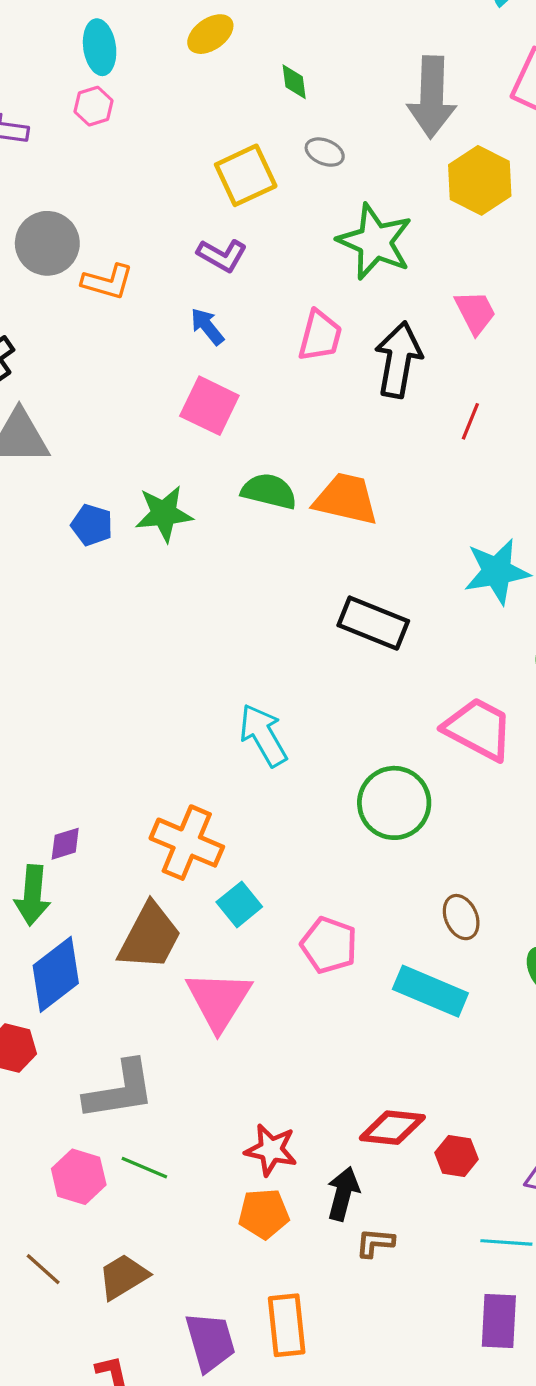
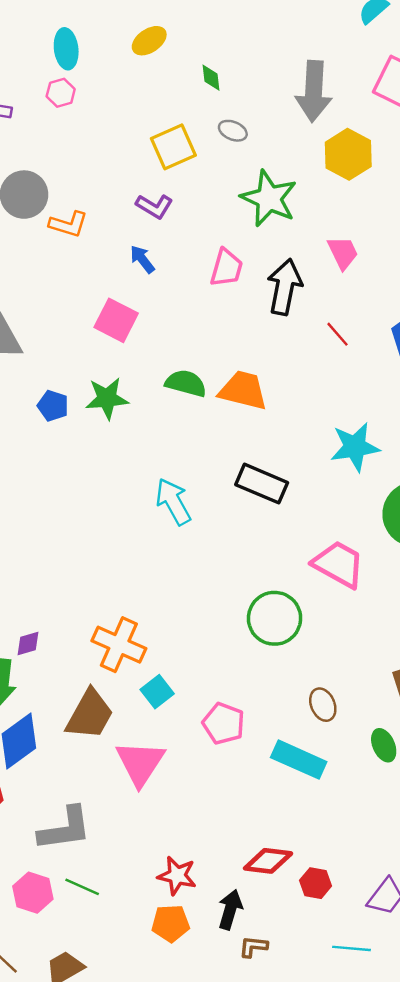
pink square: (209, 406) -> (116, 320), moved
red line: (470, 421) -> (338, 334), turned -64
cyan arrow: (263, 735) -> (173, 502), moved

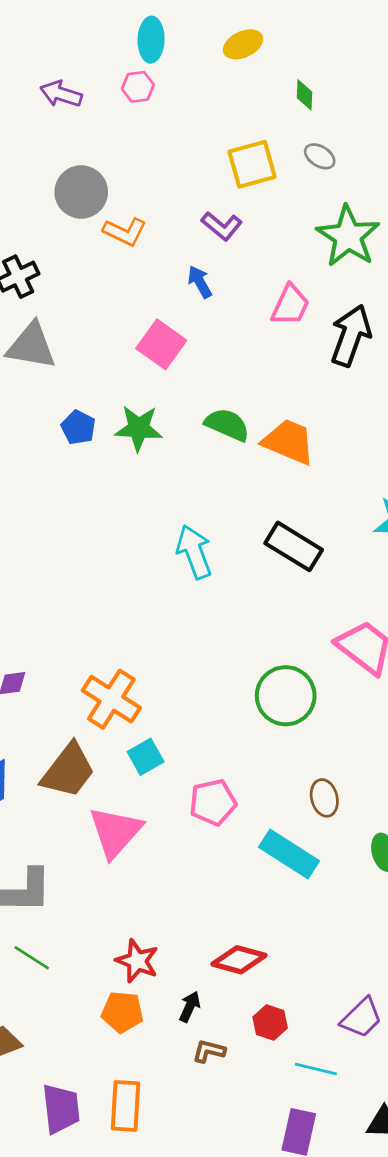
pink pentagon: (224, 723) -> (213, 802), turned 30
red hexagon: (316, 883) -> (270, 1022), moved
black arrow: (230, 910) -> (190, 1007), size x0.7

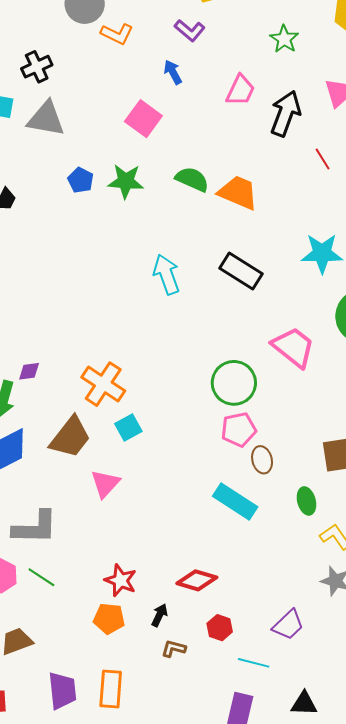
green star: (348, 236) -> (284, 39), size x0.6
pink pentagon: (213, 802) -> (239, 430), moved
pink triangle: (115, 832) -> (105, 484), size x0.7

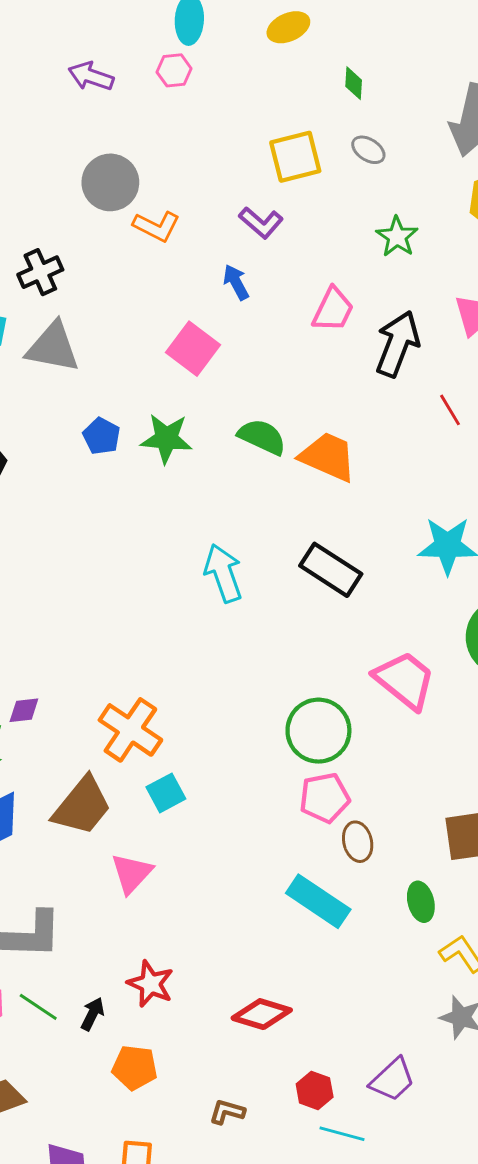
red star: (121, 580) -> (151, 984), moved
black arrow: (160, 615) -> (92, 1014), moved
red hexagon: (220, 628) -> (315, 1090), moved

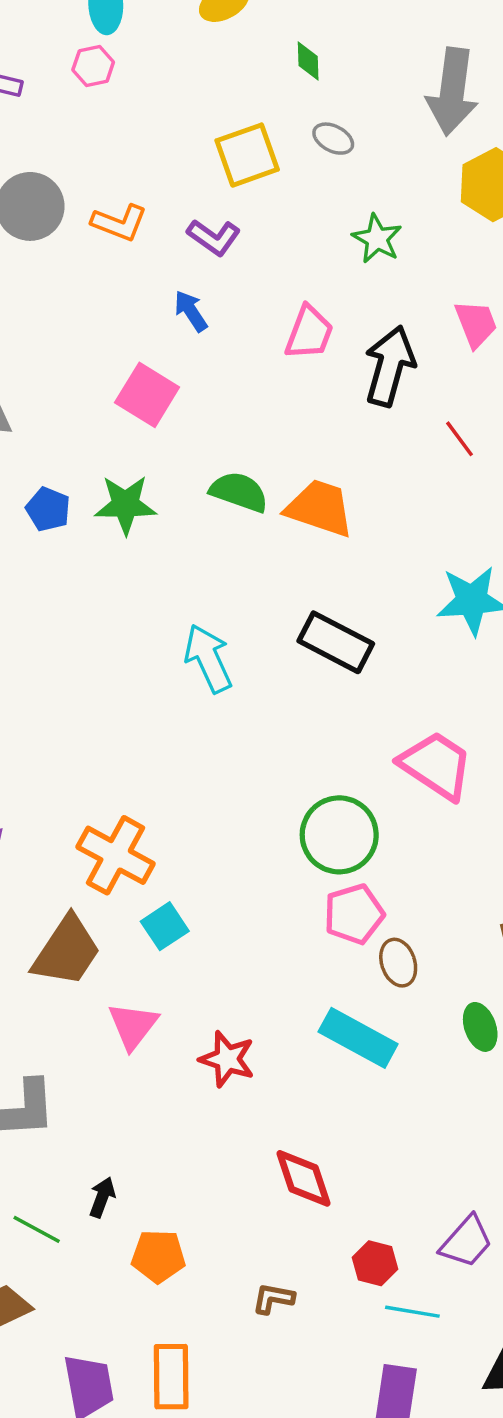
orange L-shape: (156, 226) -> (119, 223), moved
red star: (151, 984) -> (227, 1059), moved
green line: (38, 1007) -> (37, 1229), moved
red diamond: (262, 1014) -> (304, 1178), turned 60

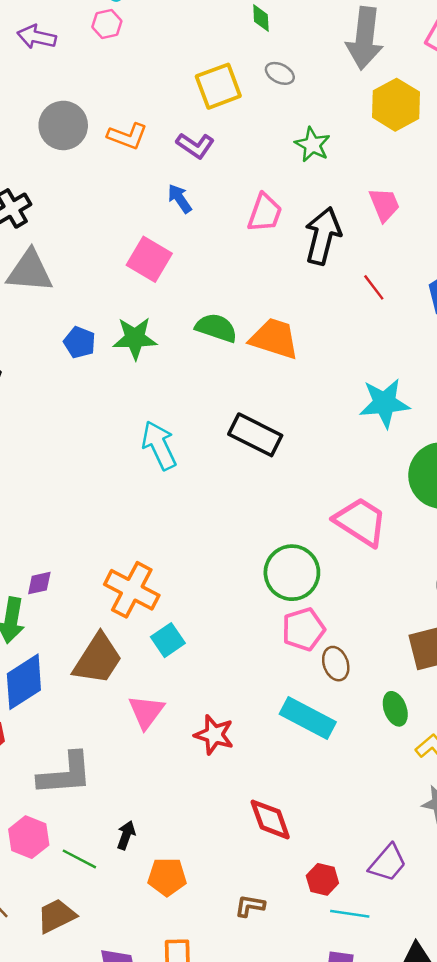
black rectangle: (336, 642) -> (255, 435), moved
cyan arrow: (208, 658) -> (159, 445), moved

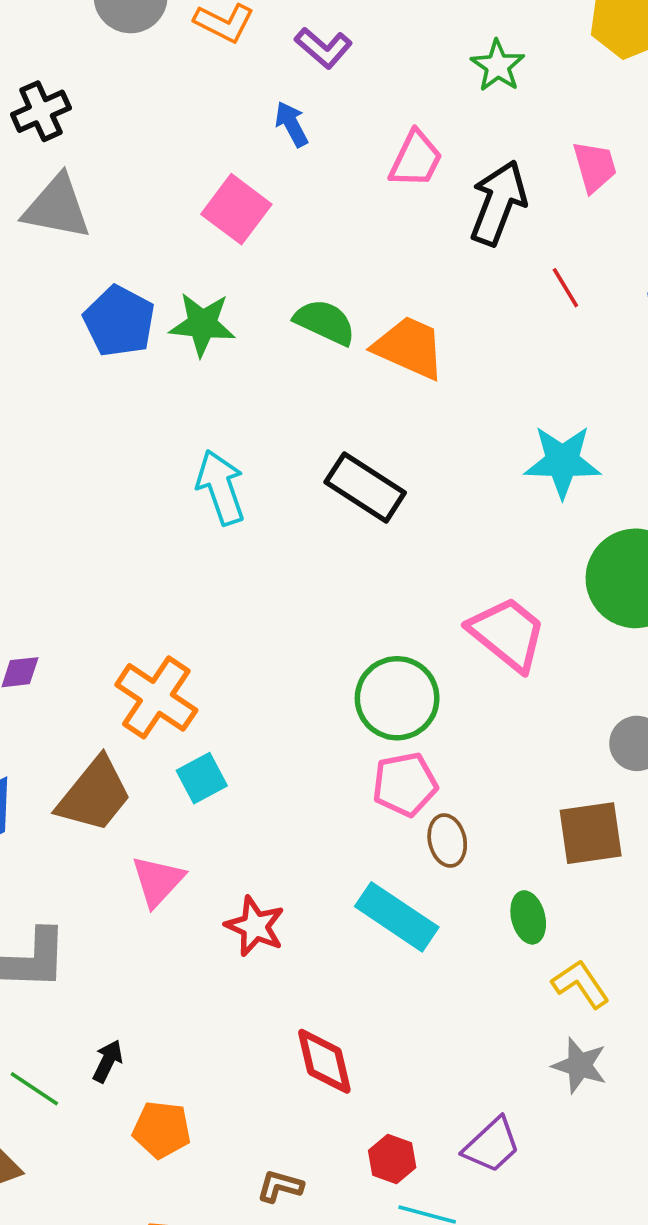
blue pentagon: (79, 342) -> (119, 321), size x1.5

